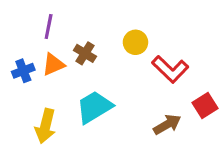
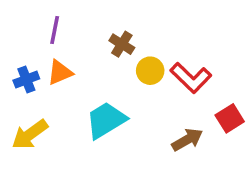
yellow circle: (135, 42) -> (150, 71), moved
brown cross: (85, 53) -> (122, 44), moved
yellow arrow: (45, 126) -> (30, 134), moved, turned 40

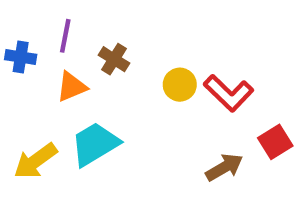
brown cross: (122, 44) -> (114, 59), moved
blue cross: (26, 80) -> (21, 57), moved, turned 30
cyan trapezoid: (106, 120) -> (95, 144), moved

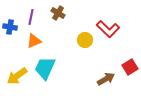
brown cross: (114, 59) -> (58, 13), moved
red L-shape: (229, 93) -> (108, 29), moved
cyan trapezoid: (95, 144) -> (45, 68), turned -35

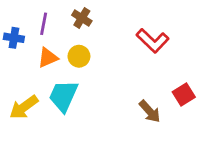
yellow circle: (85, 40) -> (79, 56), moved
brown arrow: (106, 79) -> (150, 111), turned 78

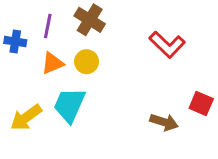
brown cross: (82, 18) -> (90, 20), size x1.4
red square: (184, 94) -> (201, 104), turned -35
brown arrow: (150, 111) -> (164, 122), turned -30

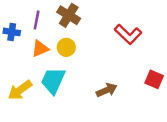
brown arrow: (164, 122) -> (107, 90), moved, turned -42

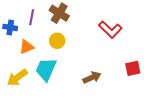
orange triangle: (40, 49) -> (27, 47), moved
red square: (154, 79) -> (133, 68), turned -35

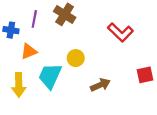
yellow circle: (57, 41) -> (76, 58), moved
yellow arrow: (17, 78) -> (19, 85), turned -55

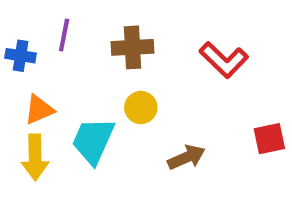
brown cross: (65, 14) -> (133, 47), moved, turned -35
orange triangle: (29, 51) -> (39, 110), moved

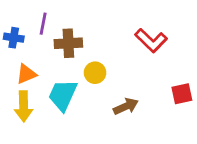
brown cross: (133, 47) -> (68, 43), moved

